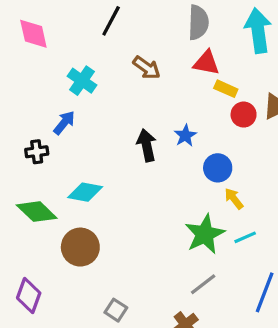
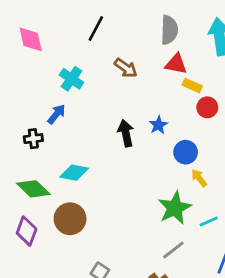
cyan line: (245, 237) -> (209, 221), moved
purple diamond: (29, 296) -> (27, 231), moved

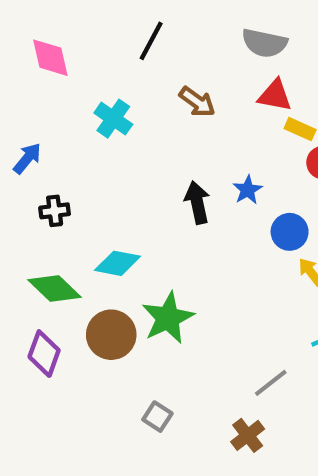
gray semicircle: (169, 30) -> (264, 43), turned 100
blue arrow: (56, 114) -> (27, 158), moved
green star: (175, 208) -> (168, 318), moved

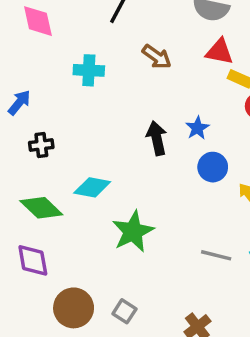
cyan cross: (113, 119) -> (89, 70), turned -32
blue circle: (290, 232) -> (213, 167), moved
brown circle: (111, 335) -> (74, 308), moved
purple diamond: (44, 354) -> (33, 260), turned -30
gray line: (271, 383) -> (216, 255), moved, turned 52

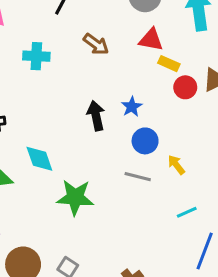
cyan diamond: (92, 187) -> (39, 159), turned 60
green star: (133, 232) -> (75, 197), turned 30
gray line: (216, 255) -> (138, 177), moved

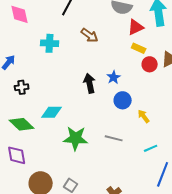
red triangle: (151, 40) -> (136, 27), moved, turned -36
cyan diamond: (39, 159) -> (52, 112), turned -70
gray line: (138, 177) -> (114, 138), moved

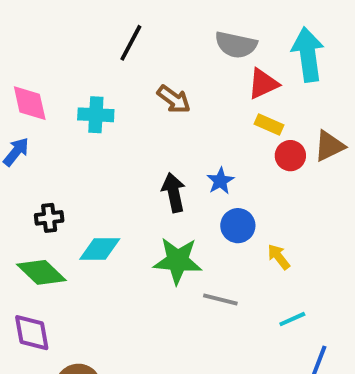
pink diamond: (20, 14) -> (30, 103), moved
black cross: (22, 87) -> (49, 218), moved
green star: (76, 138) -> (178, 261), moved

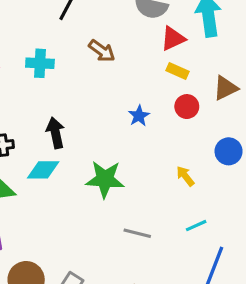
red circle: (290, 156) -> (187, 107), moved
black arrow: (174, 193) -> (55, 133), moved
blue circle: (238, 226) -> (229, 151), moved
gray line: (220, 300) -> (137, 233), moved

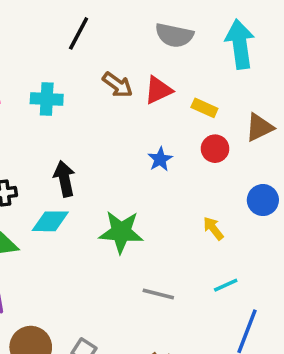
red triangle: (173, 39) -> (158, 90), moved

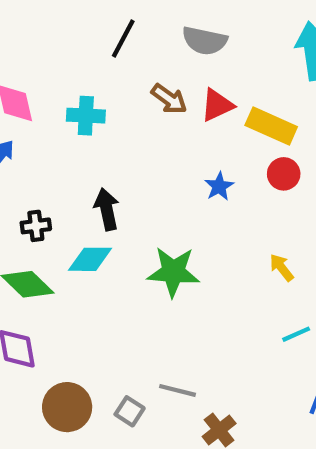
gray semicircle: (174, 35) -> (205, 41), moved
yellow rectangle: (204, 108) -> (271, 126), size x1.6
gray line: (158, 294) -> (177, 390), moved

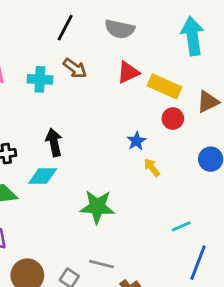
brown arrow: (169, 99) -> (75, 68), moved
blue star: (219, 186) -> (136, 141), moved
yellow arrow: (282, 268) -> (152, 168), moved
green star: (173, 272) -> (97, 207), moved

